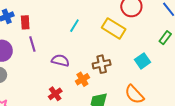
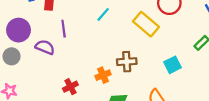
purple line: (32, 44) -> (64, 29), moved
purple semicircle: (60, 60) -> (45, 47), moved

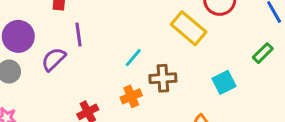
cyan line: (103, 14) -> (133, 58), moved
purple semicircle: (45, 47) -> (54, 59), turned -66

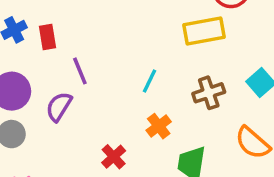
yellow rectangle: (189, 28) -> (204, 31), turned -36
brown cross: (163, 78) -> (209, 93), moved

